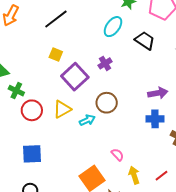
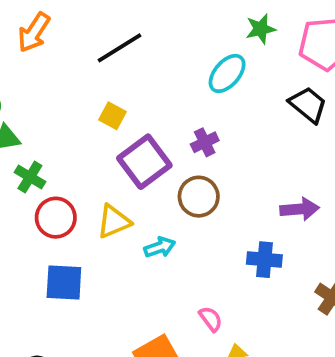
black trapezoid: (145, 40) -> (308, 105), moved
brown circle: (107, 103) -> (199, 197), moved
blue cross: (155, 119) -> (264, 260), moved
blue square: (32, 154) -> (64, 282), moved

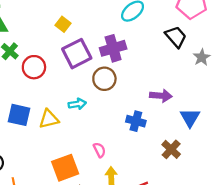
purple cross: (205, 142) -> (113, 48), size x1.6
red circle: (56, 218) -> (34, 67), moved
yellow triangle: (114, 221) -> (49, 119), moved

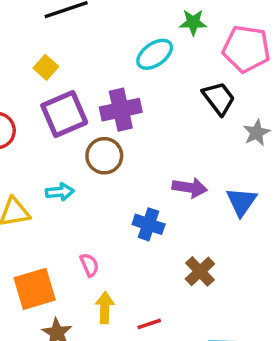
blue triangle: (190, 118) -> (241, 202), moved

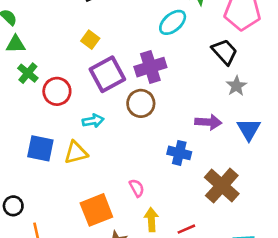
gray star: (257, 133) -> (236, 86), moved
cyan arrow: (60, 192) -> (93, 121), moved
brown cross: (200, 271) -> (222, 186), size x1.5

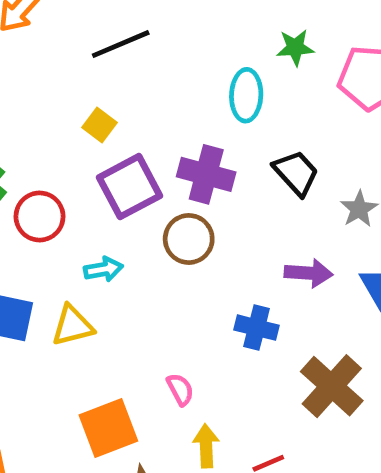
cyan ellipse: (173, 22) -> (246, 95), turned -48
black trapezoid: (225, 52) -> (296, 173), moved
purple cross: (150, 67) -> (206, 174), turned 32

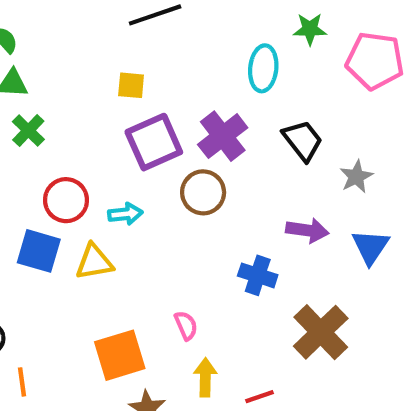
yellow square: (99, 125) -> (131, 85), turned -36
purple cross: (206, 174) -> (223, 136), turned 33
red circle: (40, 216) -> (66, 200), moved

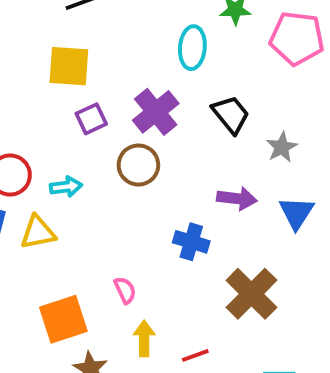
yellow square: (131, 85) -> (69, 66), size x1.6
purple square: (154, 142) -> (91, 119), size x0.6

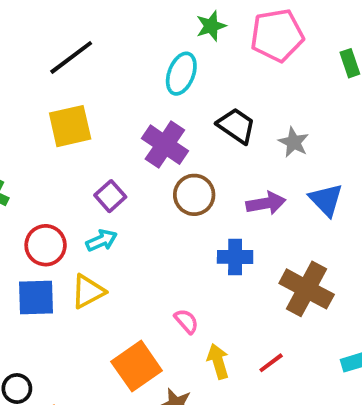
cyan ellipse: (192, 48) -> (181, 74), turned 33
purple square: (91, 119) -> (110, 196), moved
brown circle: (138, 165) -> (194, 195), moved

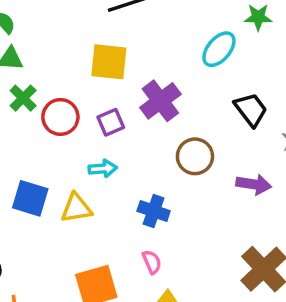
purple cross: (165, 145) -> (160, 101), moved
purple square: (110, 196) -> (111, 122), moved
red circle: (46, 245) -> (60, 117), moved
blue cross: (235, 257) -> (154, 211), moved

